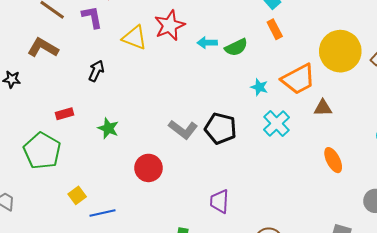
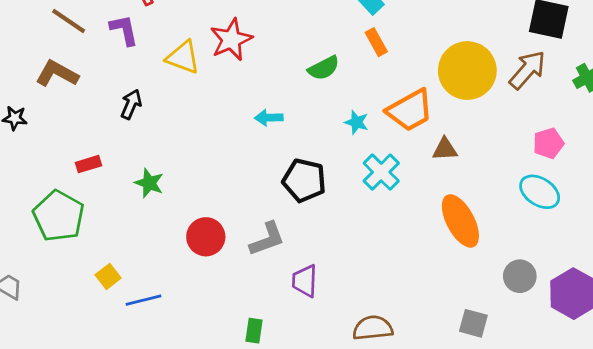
cyan arrow: (207, 43) -> (269, 118), moved
gray L-shape: (183, 129) -> (267, 239), moved, turned -56
orange ellipse: (333, 160) -> (460, 221), size x1.5

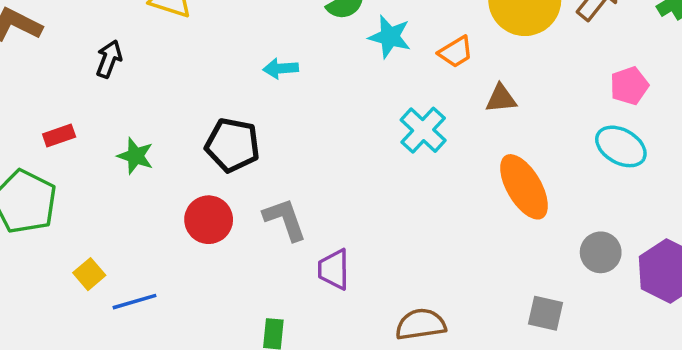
orange trapezoid: (410, 110) -> (456, 52), size x0.6
cyan star: (357, 122) -> (390, 37), moved, size x1.4
black pentagon: (304, 180) -> (232, 145), moved
gray L-shape: (267, 239) -> (285, 219), turned -87

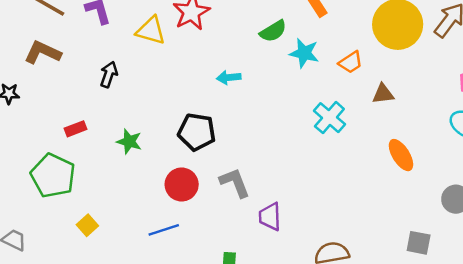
orange ellipse: (524, 187) -> (401, 155), size x0.7
yellow square: (89, 274) -> (87, 225), moved
blue line: (134, 302) -> (164, 230), moved

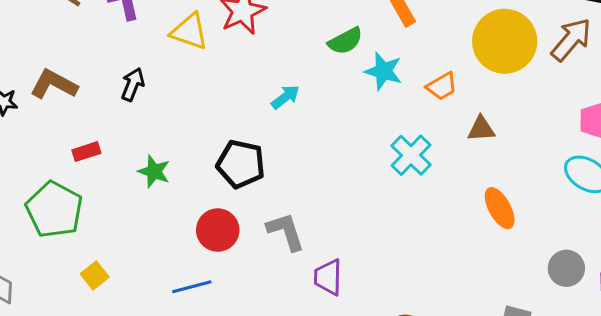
brown L-shape: (43, 52) -> (54, 84), moved
cyan arrow: (229, 77) -> (285, 97), turned 145

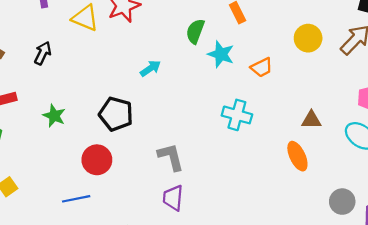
green semicircle: (345, 41) -> (195, 31), turned 135
yellow circle: (505, 41) -> (308, 38), size x0.6
brown triangle: (481, 129) -> (311, 120), moved
cyan cross: (411, 155) -> (237, 115), turned -32
gray L-shape: (286, 231) -> (171, 157), moved

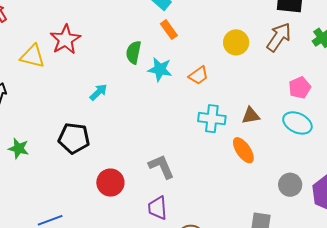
cyan cross: (237, 115) -> (212, 119), moved
gray L-shape: (171, 157) -> (161, 167), moved
red circle: (97, 160) -> (110, 183), moved
purple trapezoid: (173, 198) -> (158, 208), moved

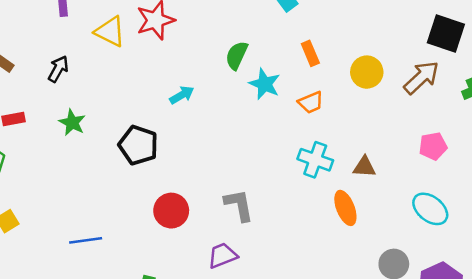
orange rectangle: (169, 30) -> (310, 53), moved
cyan ellipse: (297, 123) -> (430, 209), moved
green star: (19, 148) -> (72, 123), moved
purple trapezoid: (158, 208) -> (223, 255), turned 60

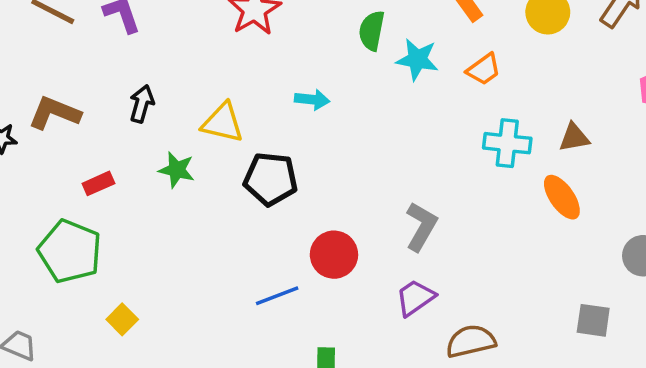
yellow triangle: (110, 32) -> (223, 123), moved
cyan arrow: (182, 95) -> (312, 100), turned 50
gray L-shape: (239, 205) -> (421, 226), turned 54
blue line: (86, 240) -> (277, 296), moved

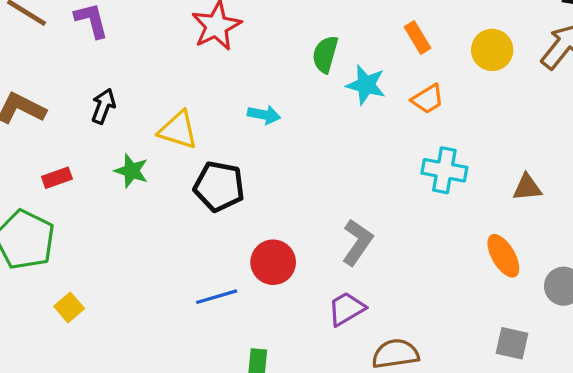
brown triangle: (574, 137) -> (527, 187), moved
orange ellipse: (562, 197) -> (503, 256), moved

